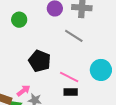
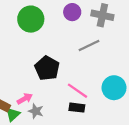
green circle: (19, 20) -> (31, 19), size x1.5
gray line: (74, 36) -> (89, 45), turned -66

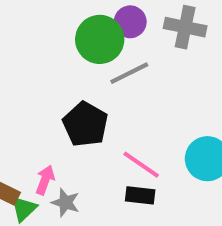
green circle: (31, 19) -> (100, 39), moved
gray line: (89, 45) -> (129, 73), moved
pink arrow: (25, 99) -> (45, 180), turned -40

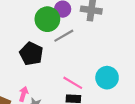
black pentagon: (85, 124) -> (31, 54), moved

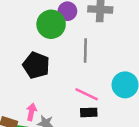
gray line: (64, 36) -> (85, 50), moved, turned -54

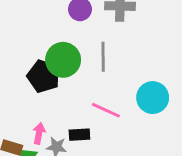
green circle: (51, 24) -> (63, 60), moved
black rectangle: (89, 112) -> (79, 135), moved

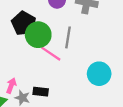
black pentagon: (43, 76) -> (24, 23), moved
pink line: (106, 110) -> (51, 54), moved

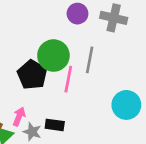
black pentagon: (24, 23) -> (32, 75), moved
pink line: (51, 54) -> (68, 79), turned 65

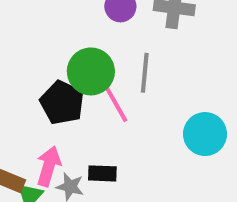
pink line: (68, 79) -> (116, 104), turned -35
pink arrow: (19, 117) -> (49, 166), size x1.4

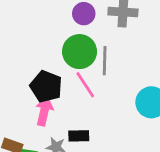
green circle: (91, 71) -> (80, 52), moved
pink arrow: (49, 166) -> (44, 111), moved

